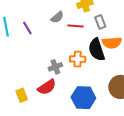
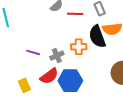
purple line: (27, 28) -> (33, 52), moved, turned -40
blue hexagon: (83, 98) -> (70, 81), moved

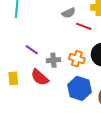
red semicircle: (49, 76) -> (40, 77), turned 60
blue hexagon: (70, 81) -> (79, 88), moved

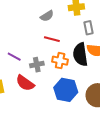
red line: (84, 26) -> (52, 39), moved

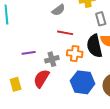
purple line: (14, 57) -> (29, 53), turned -32
red semicircle: (25, 83) -> (41, 79), turned 90

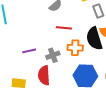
red semicircle: (41, 79) -> (44, 75), turned -30
yellow rectangle: (16, 84) -> (19, 83), turned -64

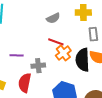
orange cross: (75, 48) -> (63, 53), moved, turned 35

